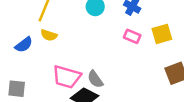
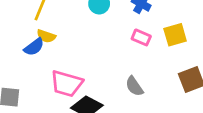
blue semicircle: (24, 45) -> (34, 47), moved
gray semicircle: (95, 79) -> (134, 86), moved

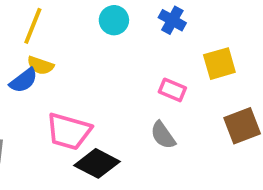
pink rectangle: (141, 37) -> (172, 90), moved

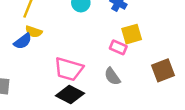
yellow square: (219, 64) -> (132, 34), moved
pink trapezoid: (69, 131) -> (69, 69), moved

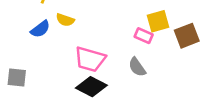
yellow semicircle: (34, 32) -> (65, 20), moved
brown square: (163, 70) -> (187, 36), moved

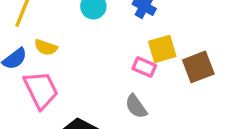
pink trapezoid: (90, 59) -> (41, 90), moved, turned -132

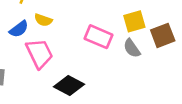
pink rectangle: (144, 67) -> (98, 37), moved, size x1.5
gray semicircle: (136, 106) -> (132, 48), moved

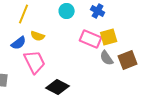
brown square: (163, 35) -> (128, 60), moved
pink rectangle: (98, 37) -> (91, 39), moved

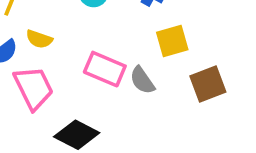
pink rectangle: (91, 39) -> (105, 69), moved
gray semicircle: (107, 58) -> (142, 80), moved

